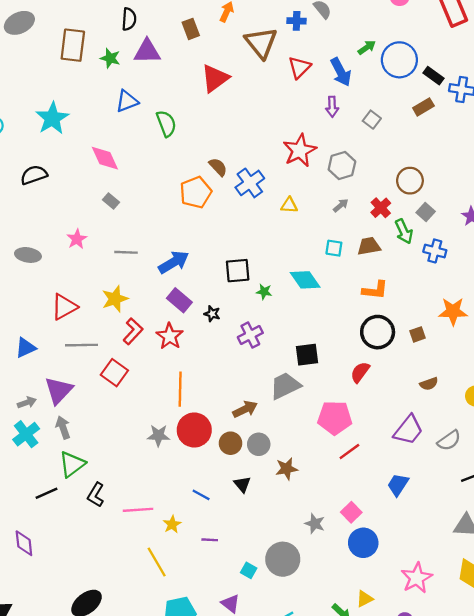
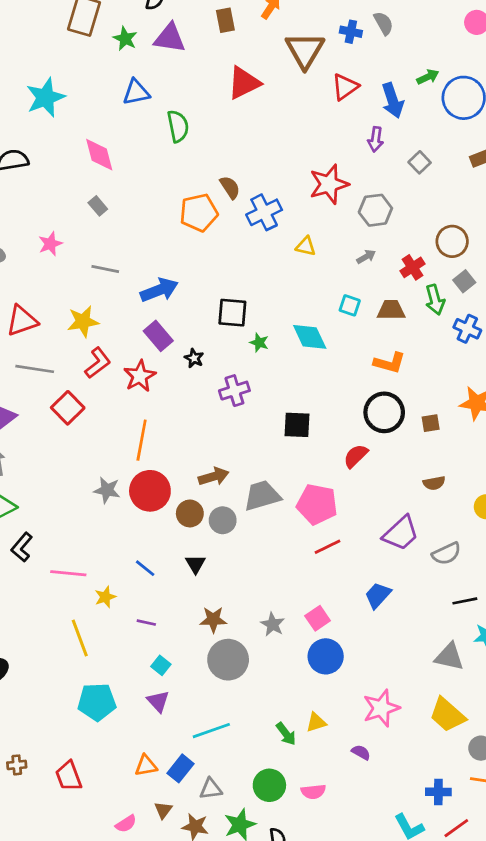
gray trapezoid: (285, 386) -> (262, 496), moved
brown star: (287, 469) -> (213, 620), moved
cyan square: (249, 570) -> (161, 665), moved

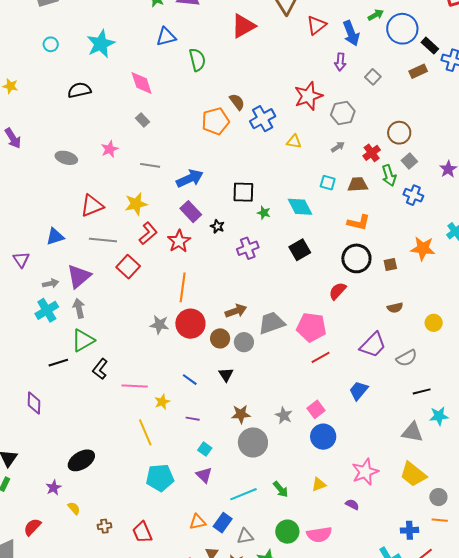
black square: (297, 425) -> (300, 250), moved, turned -30
green arrow: (286, 734) -> (281, 489), moved
pink semicircle: (313, 792) -> (319, 534), size x1.4

